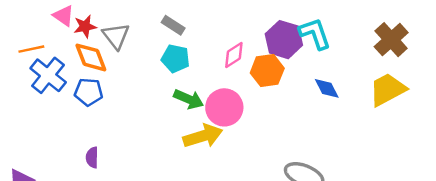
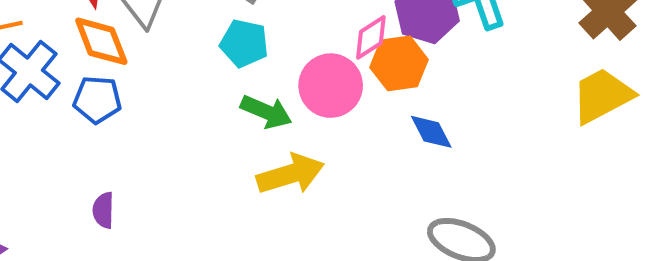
pink diamond: (234, 55) -> (371, 37), moved
blue diamond: (327, 88) -> (431, 132), moved
pink circle: (224, 107) -> (331, 86), moved

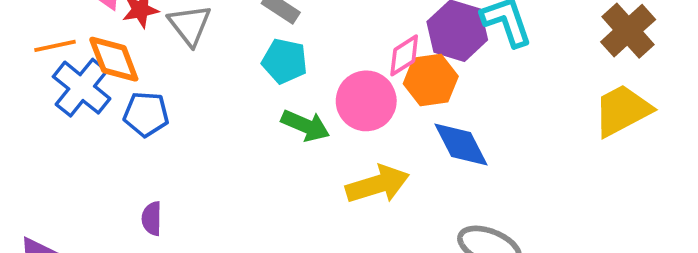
orange diamond: (101, 41) -> (114, 59), moved
blue diamond: (431, 132) -> (461, 145), size x1.4
yellow arrow: (290, 174) -> (378, 184), moved

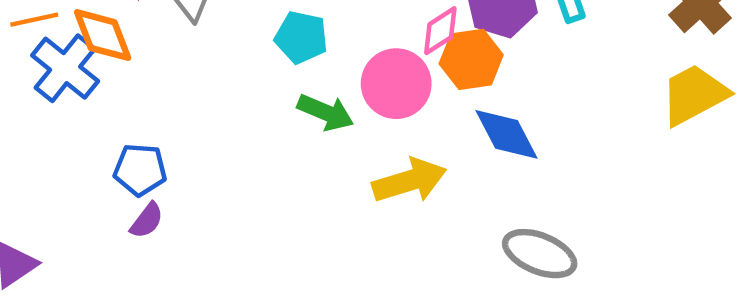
blue pentagon: (146, 114) -> (140, 170), moved
purple semicircle: (152, 219) -> (147, 220), turned -144

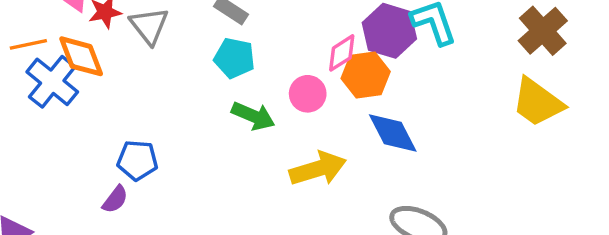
pink circle: (396, 84) -> (308, 94), size x0.7
yellow trapezoid: (694, 95) -> (538, 102), turned -116
blue pentagon: (140, 170) -> (137, 160), moved

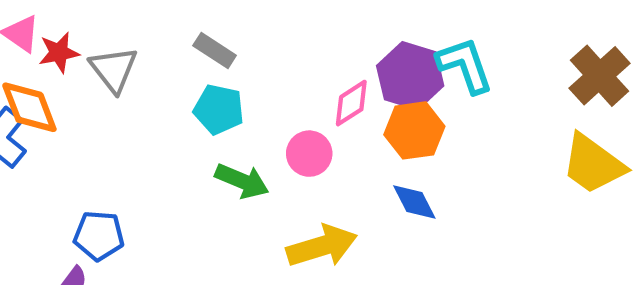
orange hexagon: (366, 75) -> (414, 130), moved
blue diamond: (393, 133) -> (414, 202), size x0.7

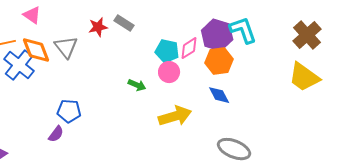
red star: (59, 53) -> (98, 27), moved
gray triangle: (114, 69) -> (66, 47), moved
cyan pentagon: (219, 109) -> (167, 51), moved
green arrow: (242, 181) -> (137, 85), size x0.7

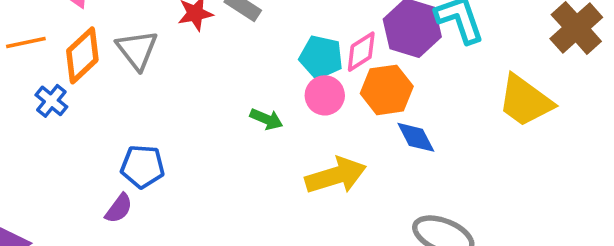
orange diamond: (36, 50) -> (82, 55), turned 68
orange hexagon: (219, 61) -> (387, 90), moved
blue cross: (19, 65) -> (51, 101), moved, size x0.6
yellow trapezoid: (304, 77) -> (525, 101), moved

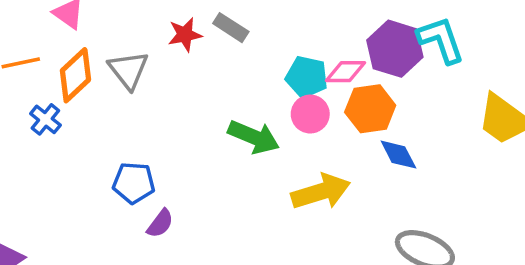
pink diamond: (361, 52) -> (346, 72), turned 33
green arrow: (266, 119) -> (254, 137), size x1.6
purple semicircle: (119, 208) -> (160, 223), moved

